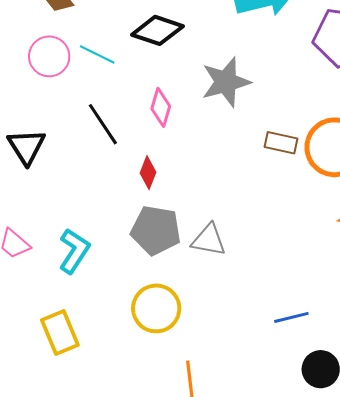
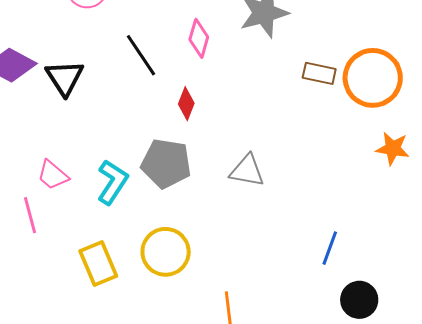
gray pentagon: (156, 230) -> (166, 163), moved
yellow circle: (156, 308) -> (166, 252), moved
blue line: (291, 317) -> (330, 248), turned -56

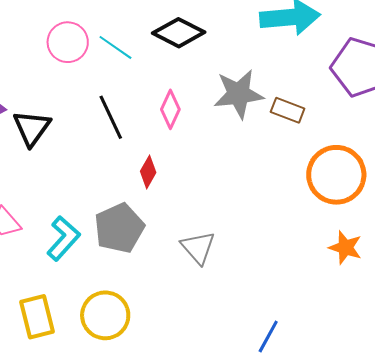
brown rectangle: (319, 73) -> (288, 110), moved
gray pentagon: (166, 163) -> (119, 228), turned 30
gray triangle: (247, 171) -> (198, 248), turned 30

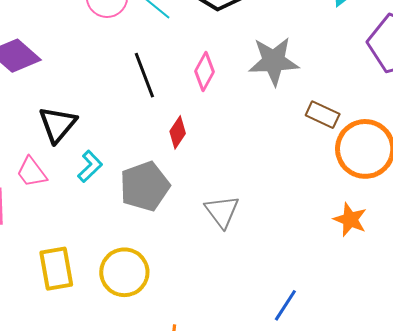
brown rectangle: (288, 110) -> (323, 115), moved
black triangle: (32, 128) -> (58, 124), moved
cyan L-shape: (63, 238) -> (90, 166), moved, size x0.7
orange star: (345, 248) -> (350, 220), moved

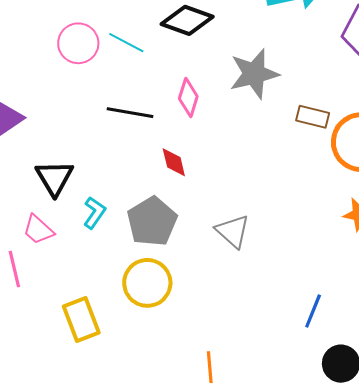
black line: (144, 75) -> (130, 113), turned -48
red diamond: (178, 132) -> (174, 162), turned -36
yellow circle: (124, 272) -> (147, 283), moved

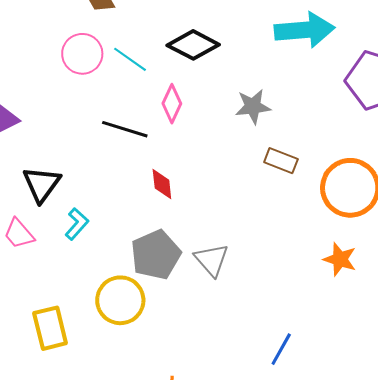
gray star: (254, 74) -> (253, 106), size x0.7
pink diamond: (188, 97) -> (172, 104), moved
brown rectangle: (313, 117) -> (281, 161), moved
gray pentagon: (152, 222) -> (156, 255), moved

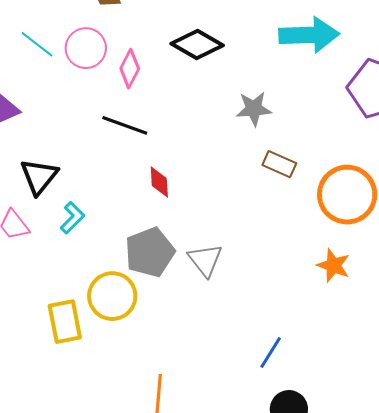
cyan line: (130, 59) -> (37, 44), moved
pink diamond: (172, 104) -> (130, 69), moved
yellow rectangle: (50, 328) -> (65, 322), moved

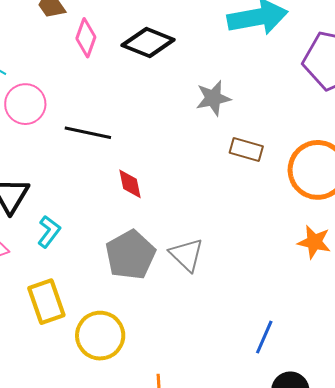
pink circle: (86, 48) -> (25, 104), moved
pink diamond: (130, 69) -> (86, 38), moved
yellow circle: (112, 296) -> (100, 336), moved
yellow rectangle: (65, 322) -> (46, 302), moved

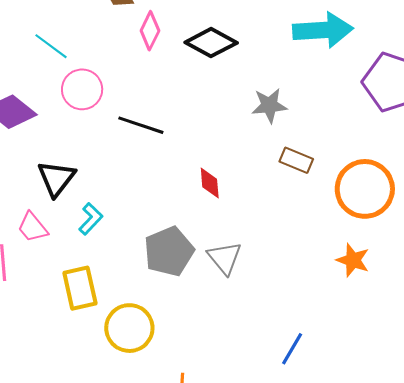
red diamond: (130, 184) -> (210, 183), moved

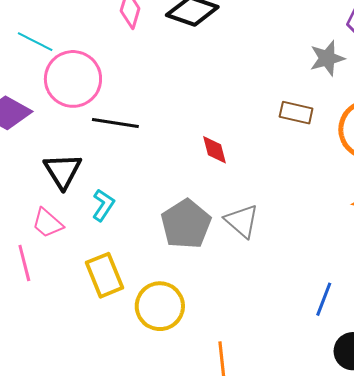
pink circle: (82, 89) -> (73, 79), size x1.4
gray star: (269, 105) -> (327, 58), moved
black line: (141, 125) -> (115, 123), moved

